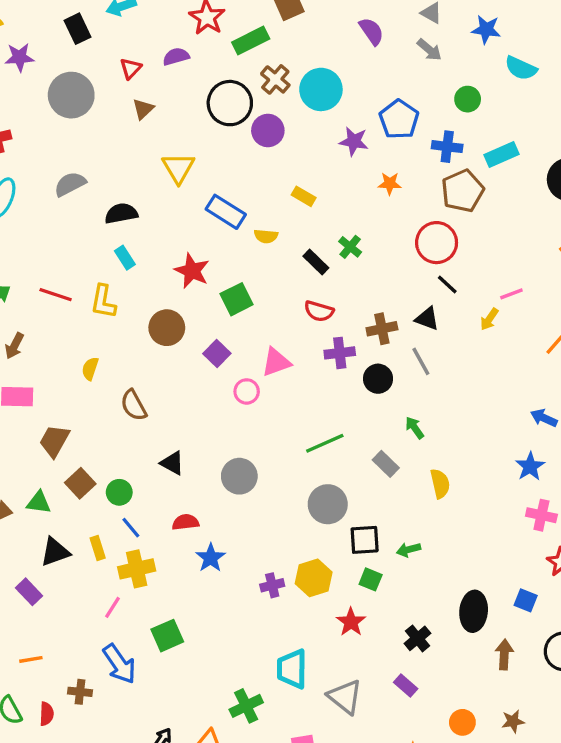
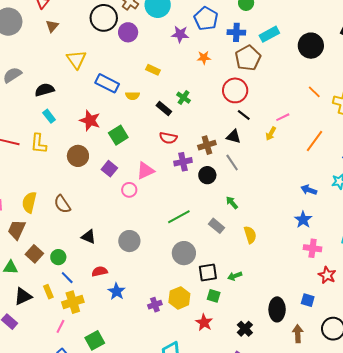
yellow semicircle: (90, 369) -> (29, 202), moved, size x1.5

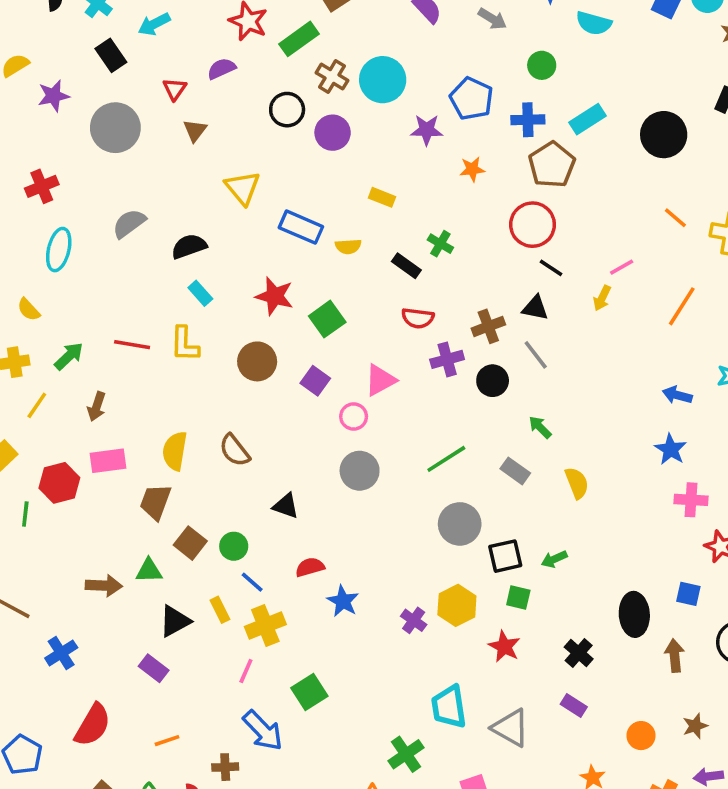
black circle: (104, 18) -> (287, 110), size x0.7
gray circle: (129, 241) -> (360, 471), moved
purple cross: (155, 305) -> (414, 620), turned -32

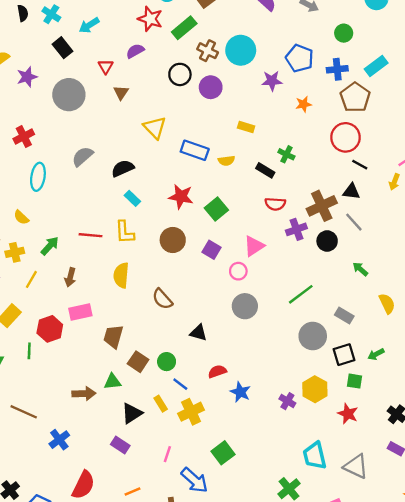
brown cross: (488, 326) -> (322, 206), size x1.4
yellow semicircle: (175, 451) -> (121, 275), moved
gray rectangle: (515, 471) -> (344, 315), moved
pink line: (246, 671) -> (167, 454), moved

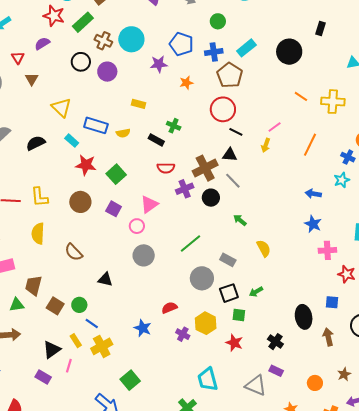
cyan rectangle: (132, 198) -> (72, 141), moved
red semicircle: (217, 371) -> (169, 308), moved
green triangle: (112, 382) -> (17, 305), moved
pink line: (167, 454) -> (69, 366), moved
gray triangle: (356, 466) -> (256, 385), moved

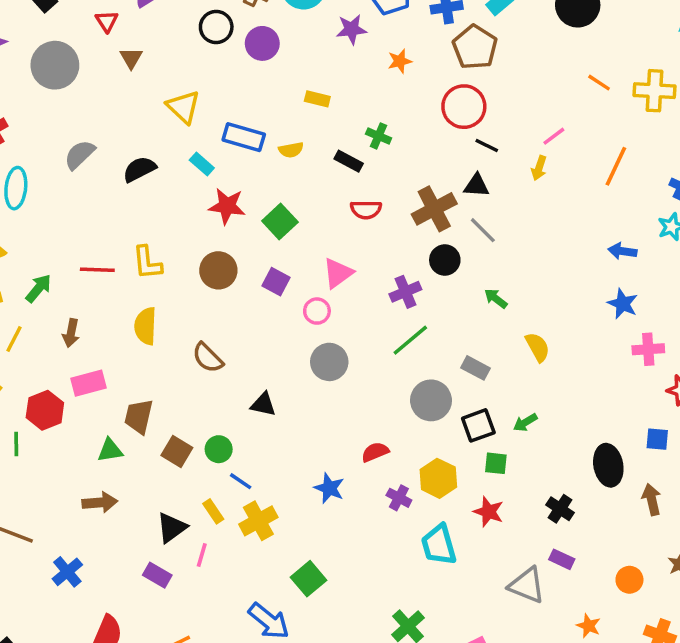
purple cross: (185, 189) -> (405, 292), moved
cyan trapezoid: (208, 379) -> (439, 545), moved

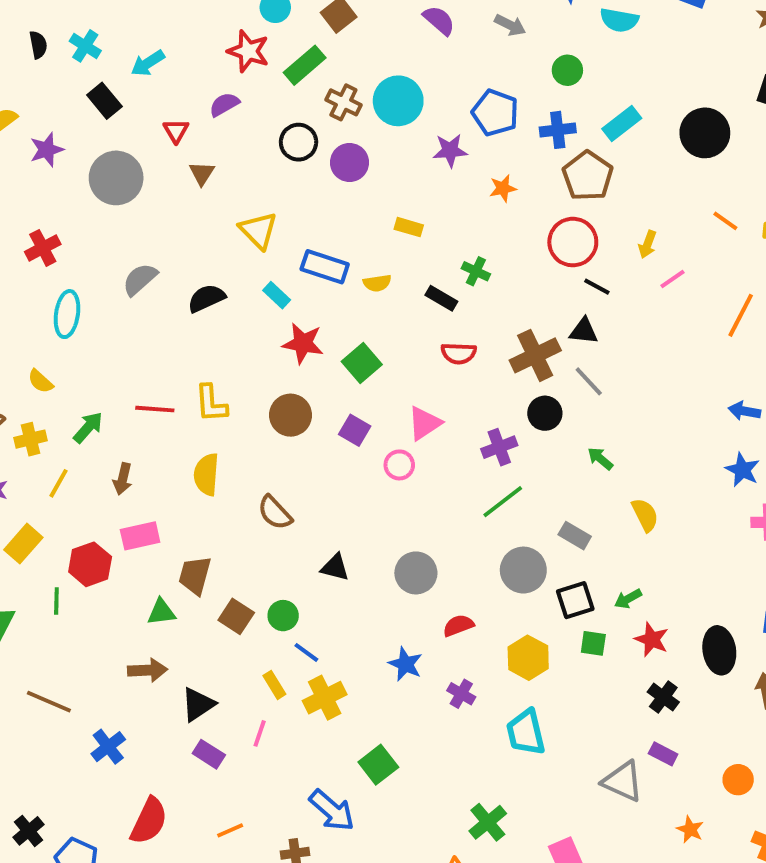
yellow arrow: (539, 168) -> (647, 244), moved
gray circle: (329, 362) -> (416, 573), moved
purple cross: (399, 498) -> (461, 694), moved
red star: (489, 512) -> (652, 639), moved
black triangle: (172, 528) -> (198, 704), moved

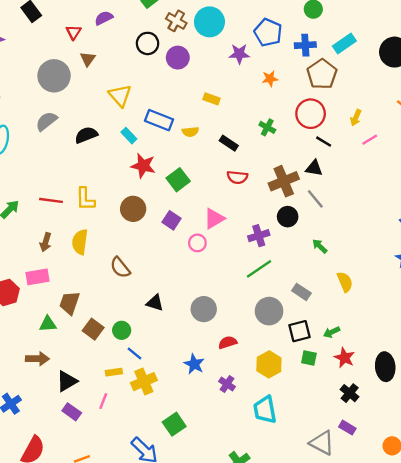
gray circle: (116, 178) -> (54, 76), moved
green cross: (476, 271) -> (267, 127), moved
brown arrow: (123, 479) -> (46, 242), moved
yellow rectangle: (274, 685) -> (114, 372), turned -70

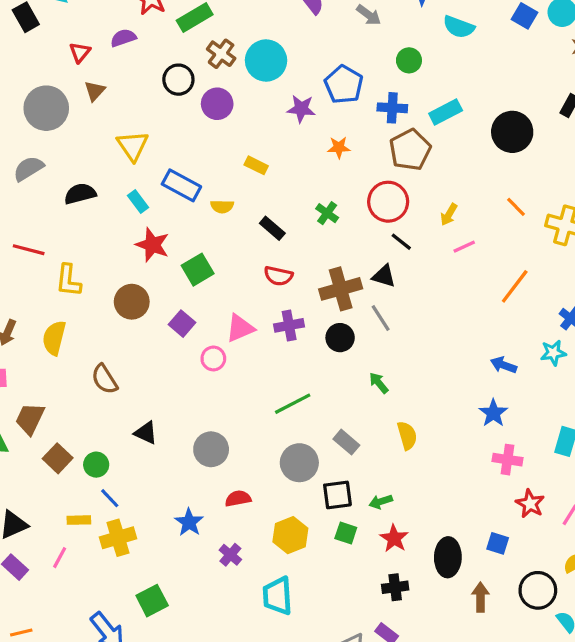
red line: (51, 200) -> (29, 250), moved
purple cross: (259, 236) -> (289, 325), moved
black cross: (350, 393) -> (395, 587), turned 36

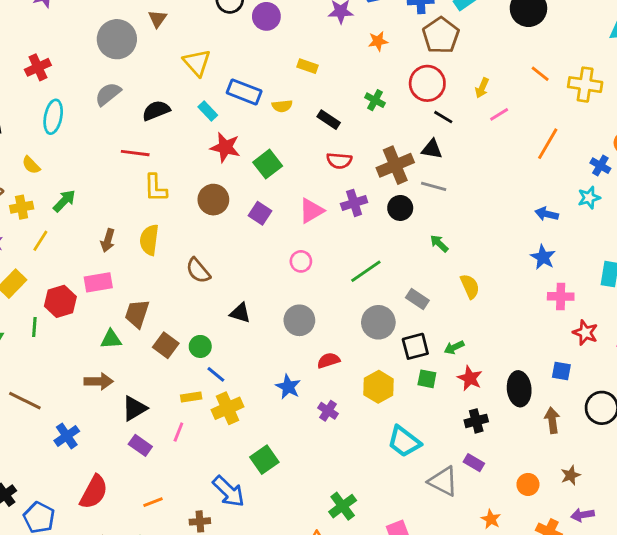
red line: (29, 250) -> (135, 153), moved
gray line: (381, 318) -> (434, 186), turned -35
pink circle: (213, 358) -> (301, 261), moved
cyan trapezoid: (278, 596) -> (404, 442), moved, turned -42

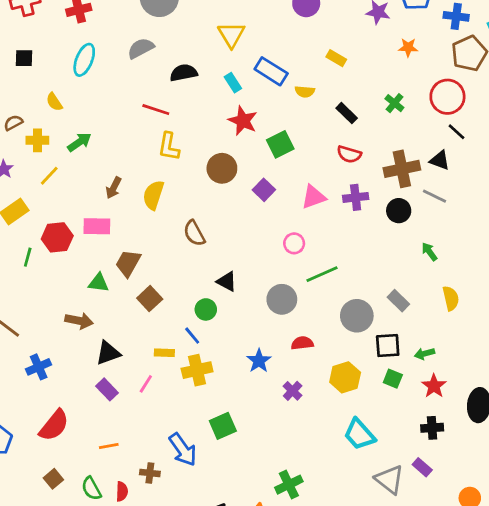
green line: (366, 271) -> (322, 274), moved
green circle: (200, 346) -> (206, 309), moved

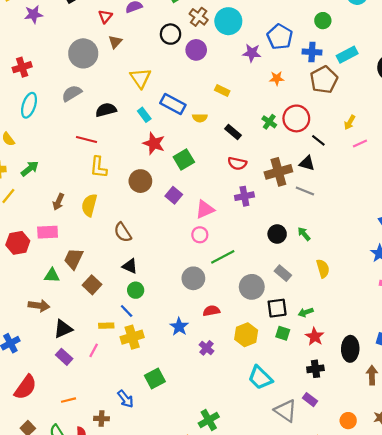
red circle: (447, 97) -> (296, 118), moved
pink triangle: (313, 197) -> (205, 209), moved
black circle: (399, 211) -> (277, 234), moved
black triangle: (227, 282) -> (130, 266), moved
blue arrow: (183, 450) -> (125, 399), size x0.7

